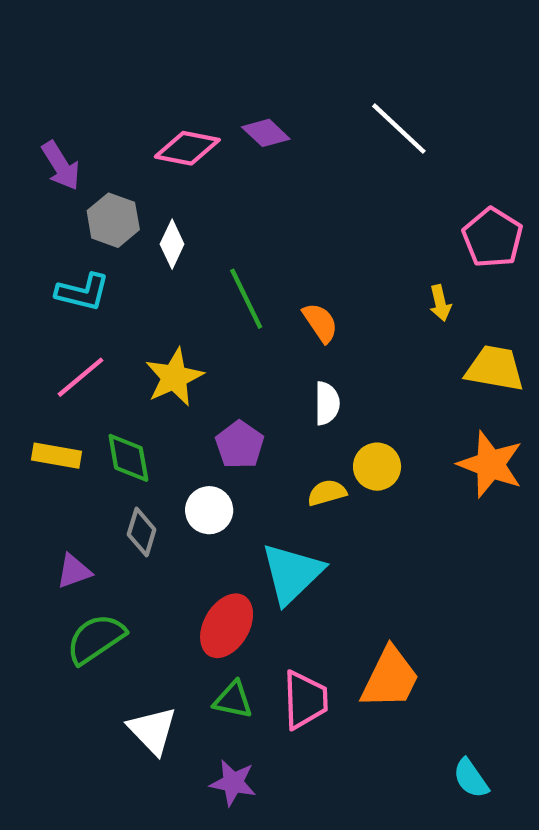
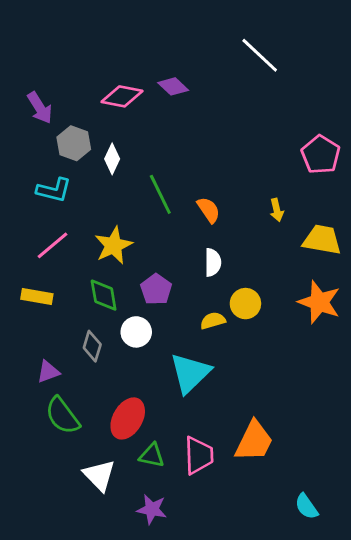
white line: (399, 129) -> (260, 55), moved
yellow arrow: (440, 303) -> (277, 210), moved
green diamond: (128, 458) -> (104, 295), moved
red ellipse: (227, 626) -> (128, 418), moved
green semicircle: (96, 639) -> (62, 416), turned -93

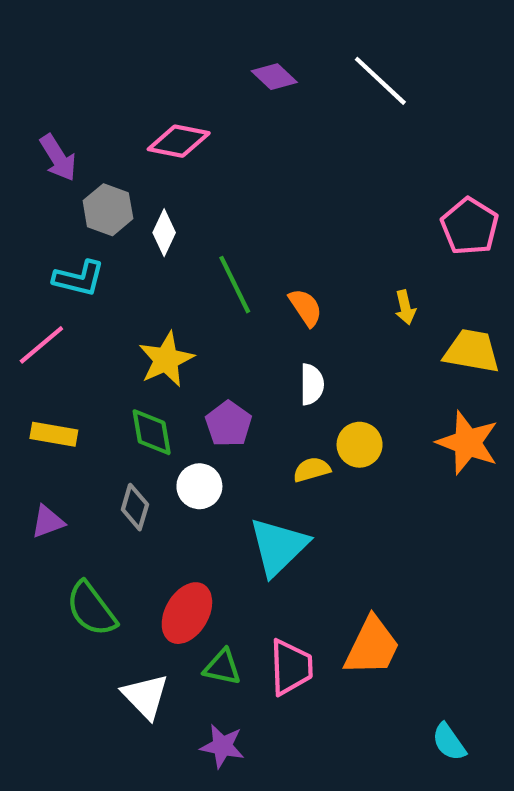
purple diamond: (173, 86) -> (274, 77), moved
pink line: (52, 245) -> (41, 345), moved
purple triangle: (48, 372) -> (48, 522), moved

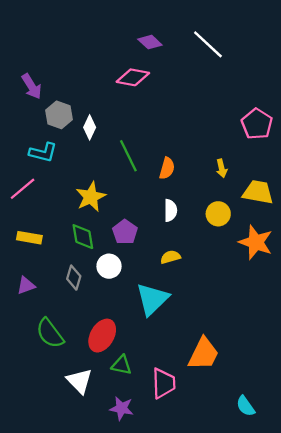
pink diamond: (179, 141) -> (133, 77), moved
orange semicircle: (305, 307) -> (167, 168), turned 50
yellow circle: (360, 445) -> (218, 214), moved
pink trapezoid: (291, 667) -> (164, 383), moved

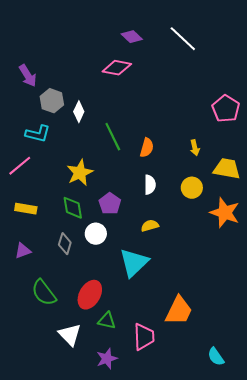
purple star: (122, 408) -> (107, 359), turned -30

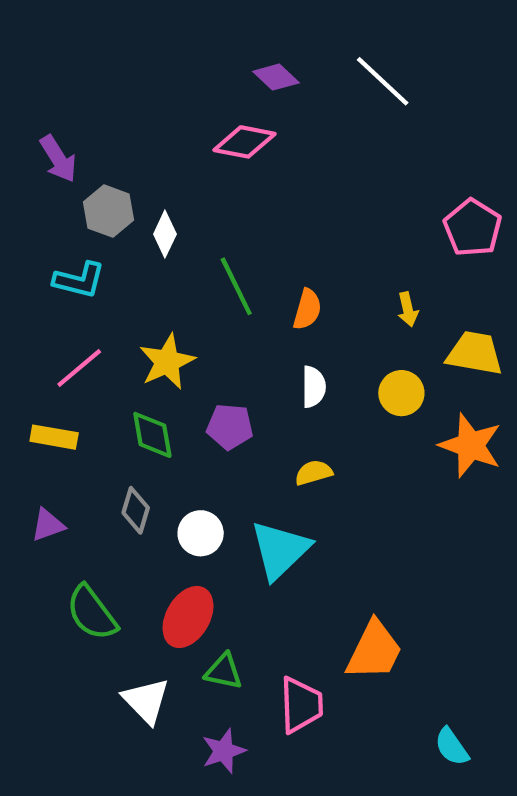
pink line: (20, 166) -> (79, 368), moved
purple pentagon: (110, 204) -> (230, 427), turned -30
white circle: (96, 234) -> (201, 533), moved

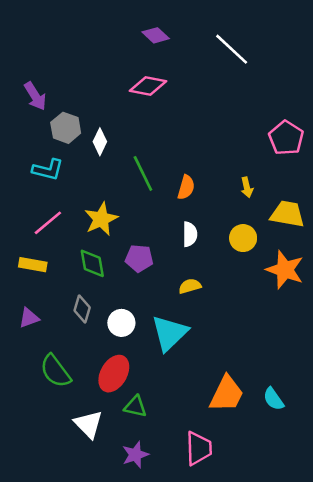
purple diamond: (276, 77) -> (156, 35), moved
pink trapezoid: (301, 705) -> (199, 448), moved
cyan semicircle: (452, 747) -> (273, 399), moved

